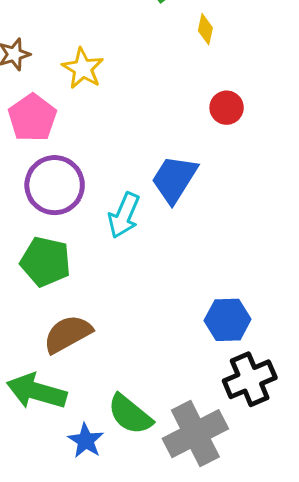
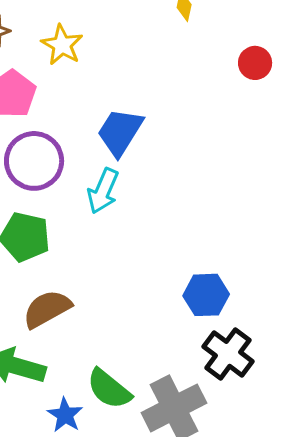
red circle: (227, 108) -> (255, 63), moved
blue trapezoid: (174, 179) -> (120, 132), moved
black cross: (250, 379) -> (228, 354), turned -30

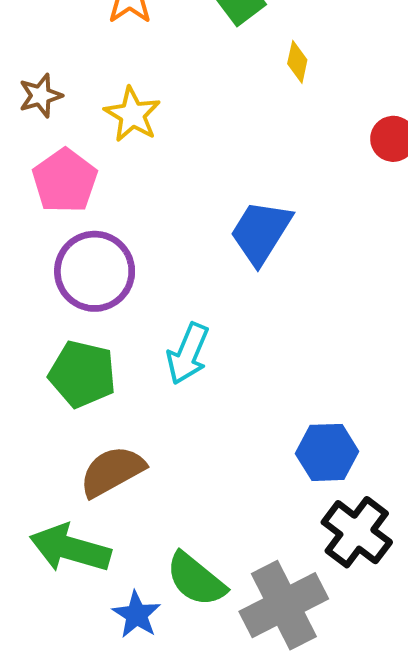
blue trapezoid: (120, 132) -> (261, 232), moved
cyan arrow: (103, 191) -> (188, 354), moved

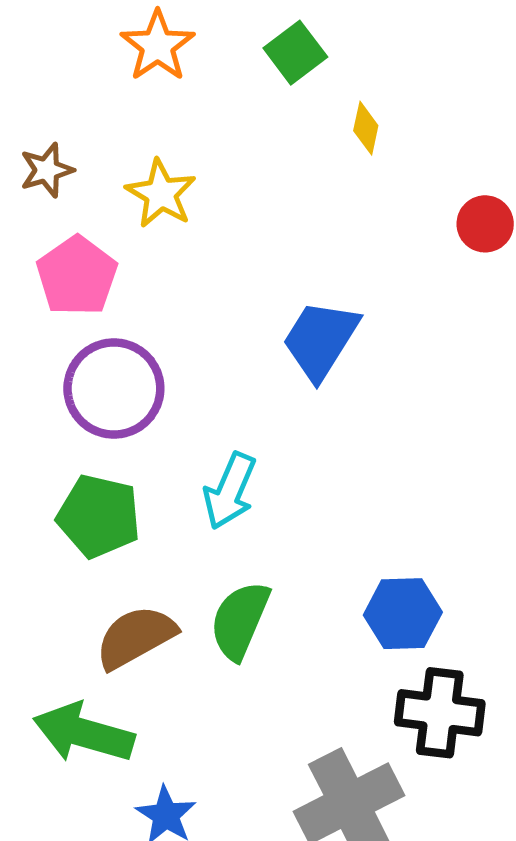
black cross: (357, 532) -> (440, 713), turned -30
green semicircle: (196, 579) -> (240, 620), moved, turned 74

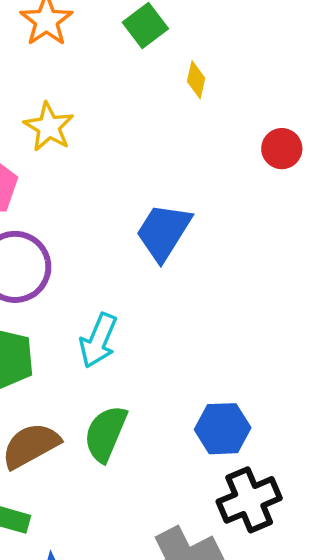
black cross: (440, 713) -> (249, 500), turned -30

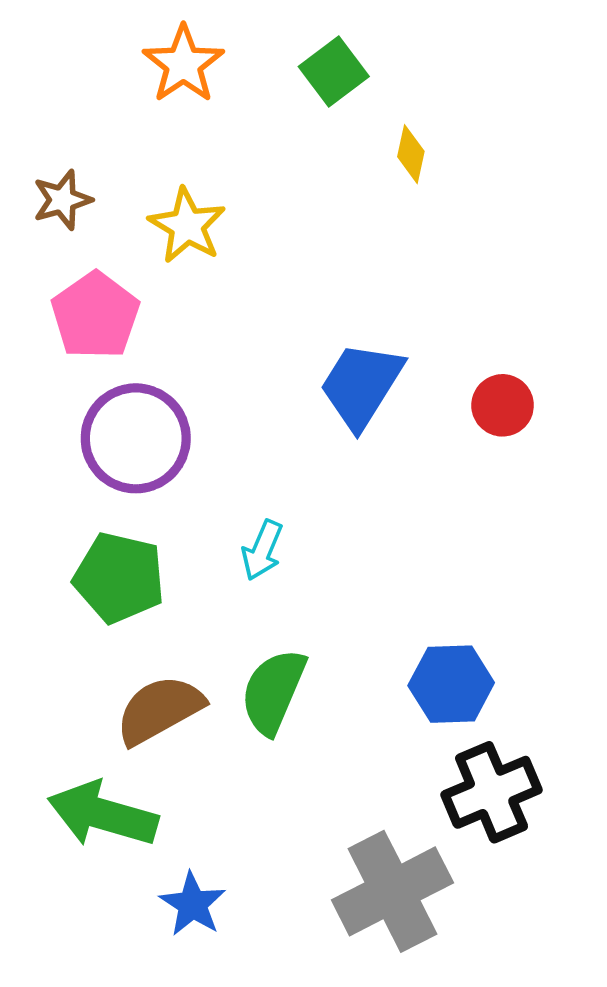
red circle: (282, 149) -> (503, 405), moved
cyan arrow: (98, 341) -> (262, 550), size x0.7

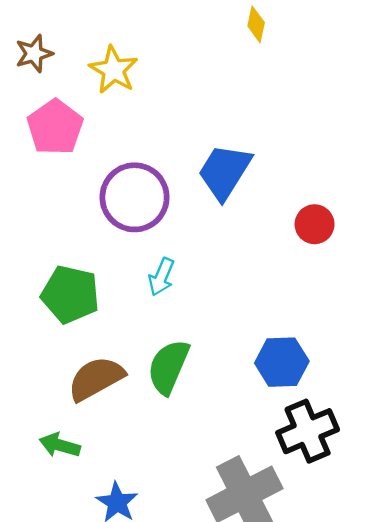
red circle: (503, 405) -> (315, 224), moved
purple circle: (136, 438) -> (135, 197), moved
green arrow: (103, 814) -> (60, 445), size x0.6

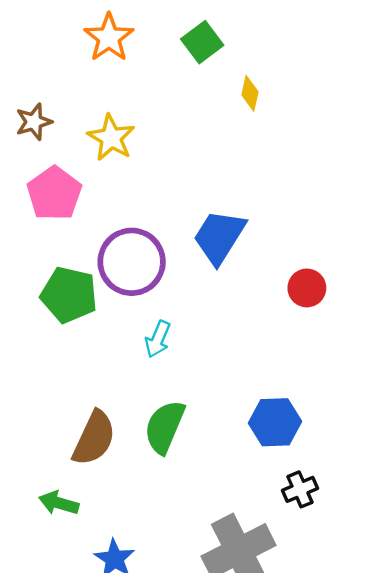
green pentagon: (70, 294) -> (69, 295), moved
brown semicircle: (96, 379) -> (94, 438), turned 144
black cross: (308, 431) -> (300, 489), size x0.6

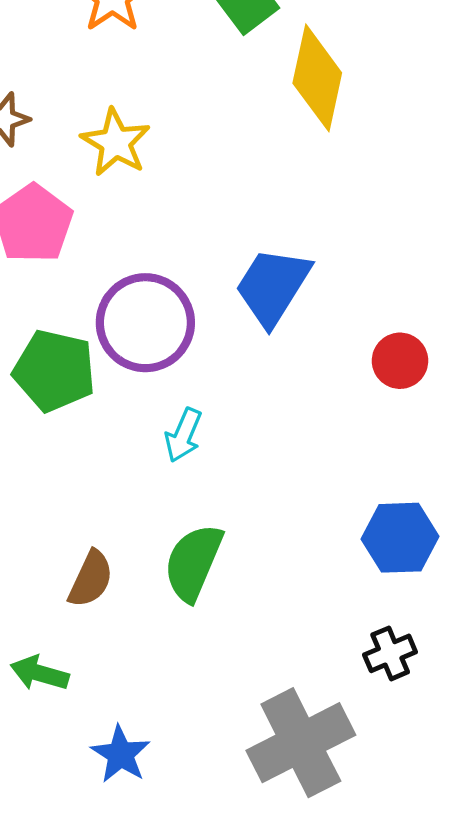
yellow diamond: (250, 93) -> (317, 78), size x2.0
blue hexagon: (275, 422) -> (400, 538), moved
brown semicircle: (94, 438) -> (91, 579), size x0.7

